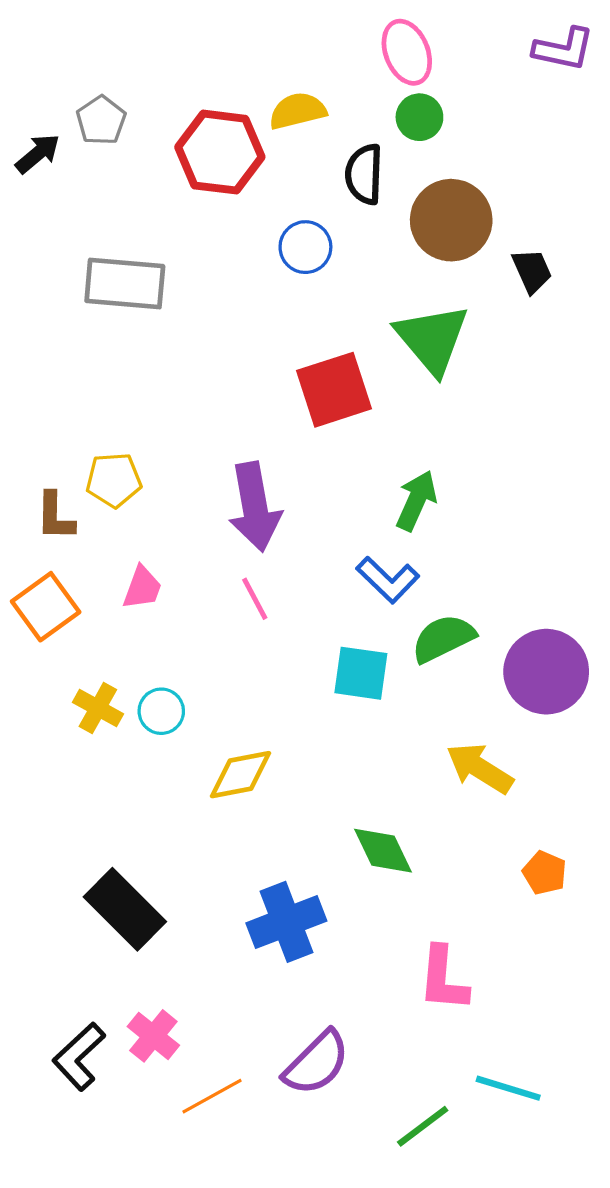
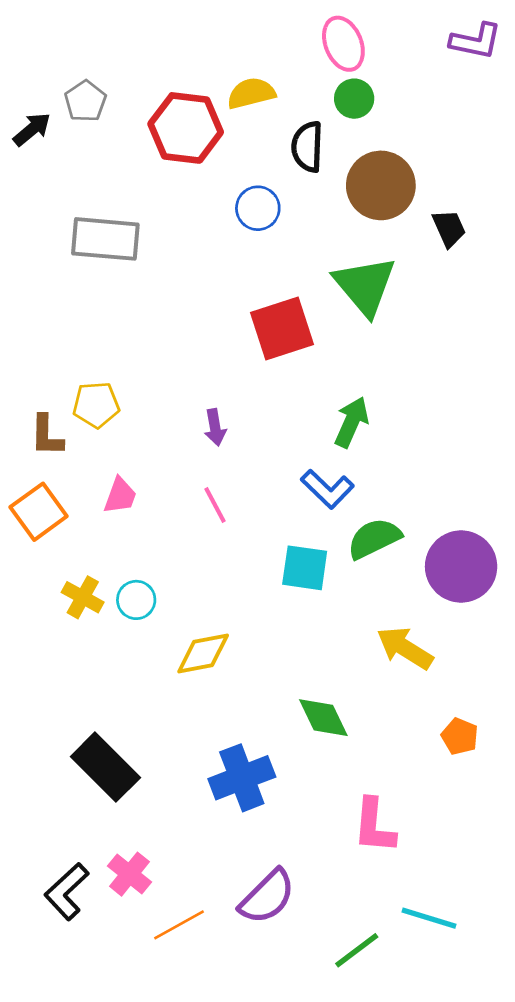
purple arrow: (255, 507) -> (215, 427), size x0.5

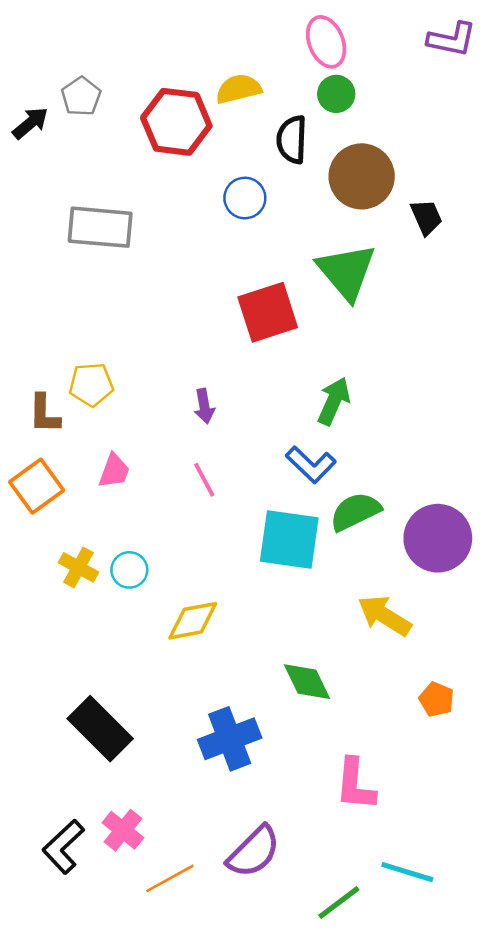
cyan square: (305, 568) -> (289, 539), size x1.4

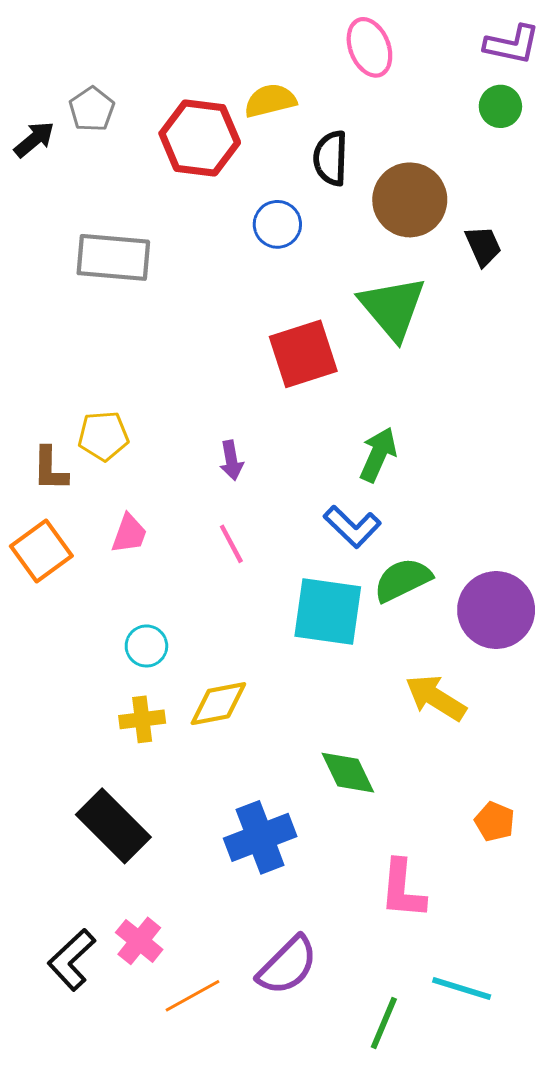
green circle: (336, 94) -> (500, 106), moved
yellow cross: (79, 567) -> (142, 719), moved, turned -36
orange pentagon: (437, 699) -> (495, 822), moved
green line: (339, 903) -> (384, 1023), turned -30

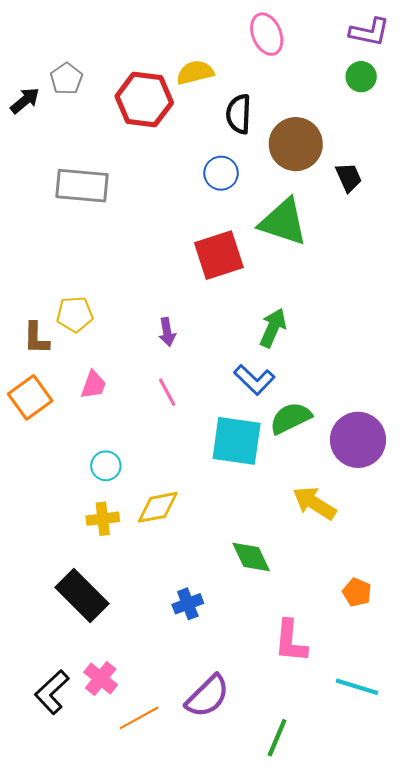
blue circle: (277, 224) -> (221, 173), moved
green triangle: (393, 308) -> (283, 222), turned -32
blue cross: (260, 837) -> (188, 604), size x0.6
cyan line: (462, 988) -> (357, 687), moved

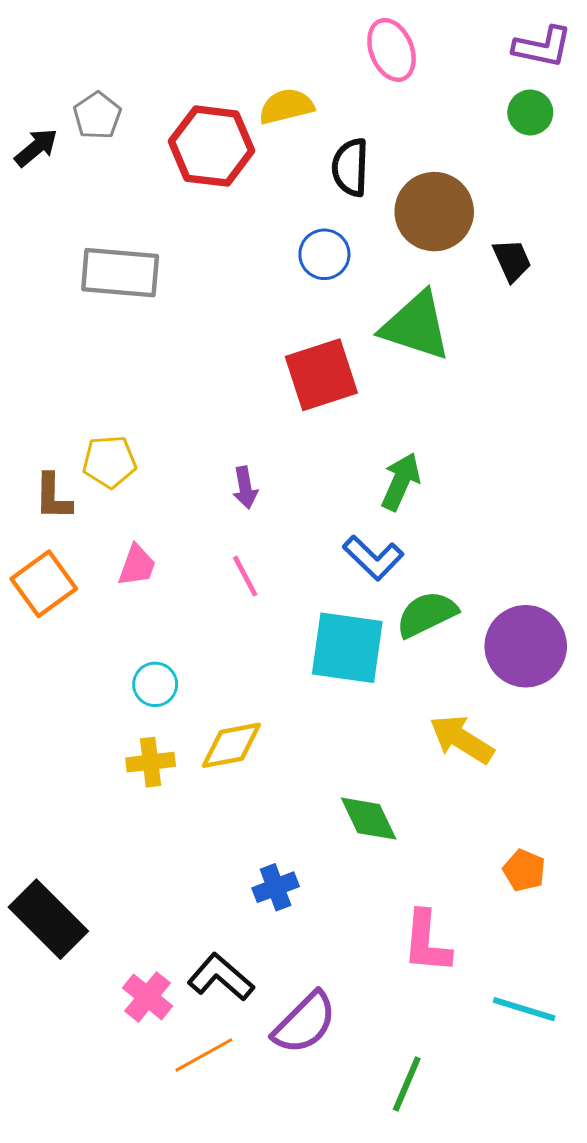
black rectangle: (82, 596) -> (48, 919), moved
black L-shape: (52, 692) -> (221, 977), moved, turned 84

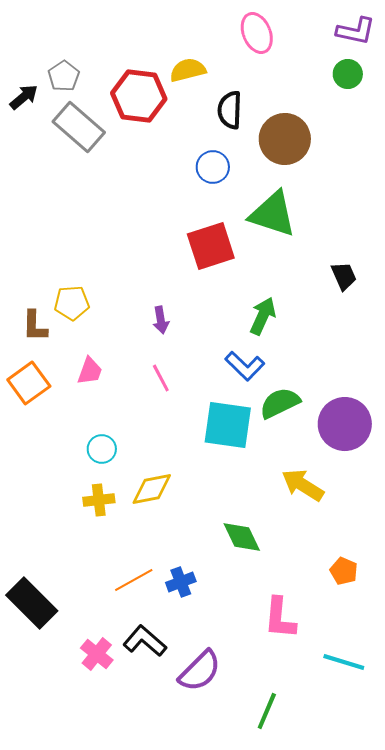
black trapezoid: (512, 260) -> (344, 276), moved
gray rectangle: (120, 273) -> (79, 127), moved, turned 36
orange line: (204, 1055) -> (134, 580), moved

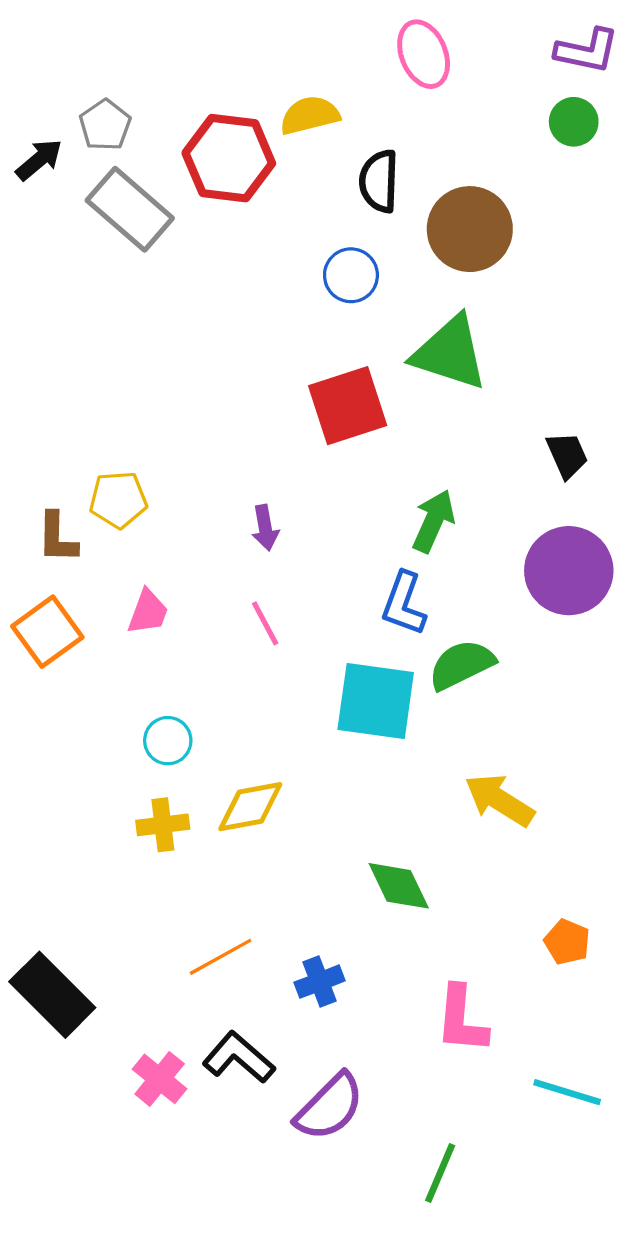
blue L-shape: (245, 366) -> (404, 604), turned 66
purple circle: (345, 424) -> (569, 571), moved
blue cross: (181, 582) -> (320, 982), moved

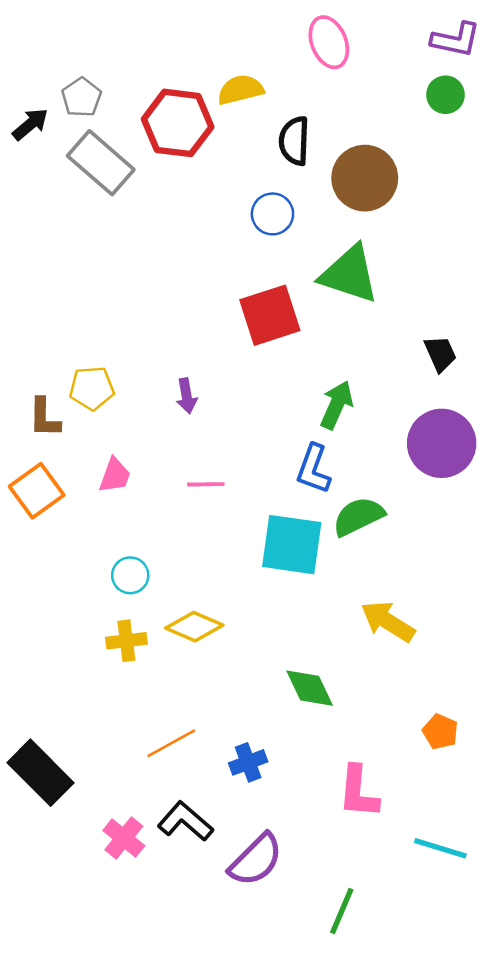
purple arrow: (265, 528) -> (187, 396), moved
pink line: (265, 623) -> (206, 484), turned -63
yellow diamond: (250, 807) -> (194, 627), turned 34

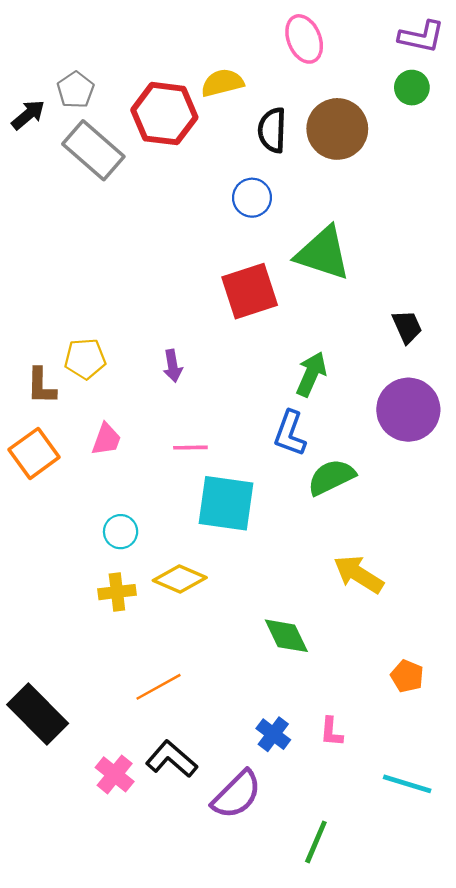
brown circle: (365, 178) -> (337, 129), moved
cyan square: (292, 545) -> (226, 503), moved
blue cross: (248, 762) -> (273, 734), moved, turned -32
pink L-shape: (358, 792) -> (331, 732), size x0.6

